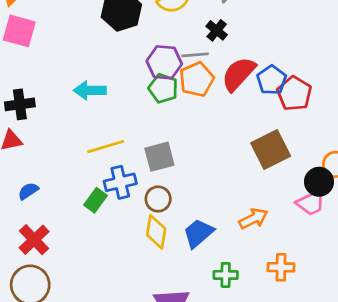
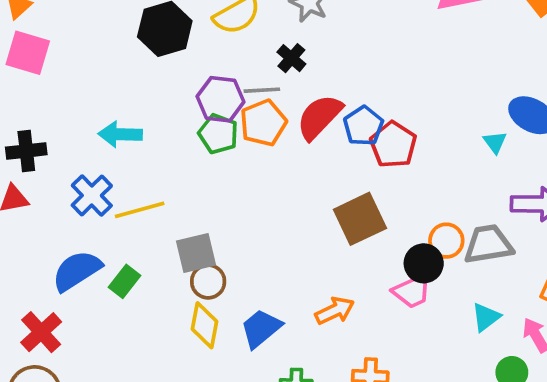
gray square: (159, 157) -> (196, 253), moved
blue cross: (120, 182) -> (92, 195), moved, turned -32
blue semicircle: (28, 191) -> (77, 271), moved, size x1.8

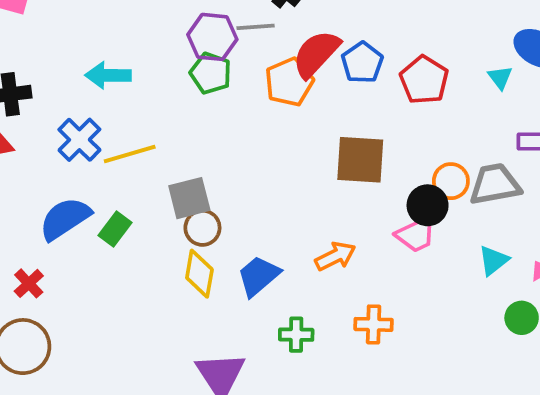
orange pentagon: (263, 123) -> (289, 82), moved
red pentagon: (393, 145) -> (424, 80), moved
brown square: (360, 219) -> (360, 160), turned 30
red cross: (41, 332) -> (29, 283), size x0.7

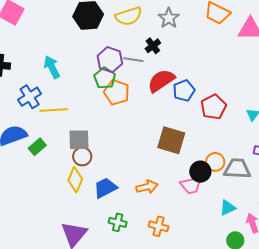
cyan arrow: (108, 75) -> (52, 67), turned 50
orange pentagon: (289, 82) -> (117, 92), moved, turned 30

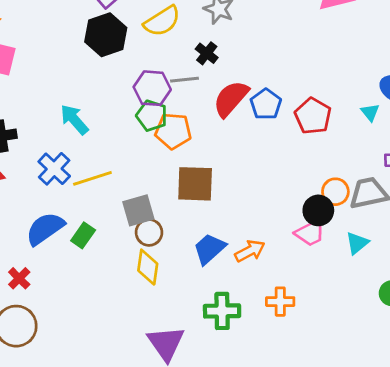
brown square: (171, 140) -> (195, 184), moved
blue trapezoid: (105, 188) -> (209, 249), moved
cyan triangle: (228, 208) -> (357, 243), moved
green cross: (118, 222) -> (222, 311), size x1.4

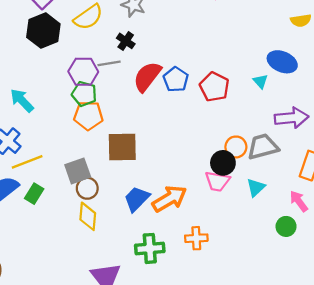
orange pentagon: (173, 131) -> (88, 115), moved
yellow line: (92, 178) -> (27, 162), moved
pink trapezoid: (310, 233) -> (217, 181), turned 40
orange arrow: (250, 251) -> (170, 199), size x1.4

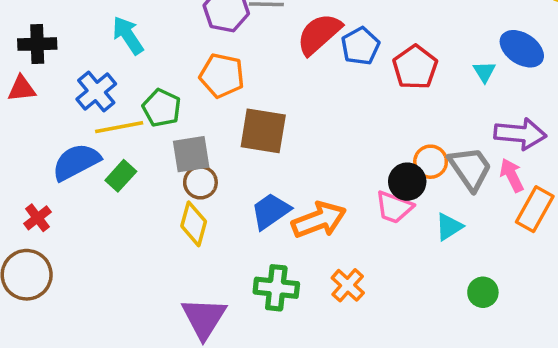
green pentagon: (84, 94) -> (162, 108), moved
gray trapezoid: (263, 147) -> (470, 168), turned 60
pink arrow: (299, 201) -> (512, 175), moved
orange cross: (196, 238) -> (348, 285), turned 35

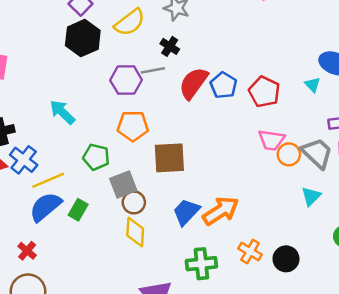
blue cross: (96, 91) -> (24, 160), moved
yellow line: (119, 127) -> (48, 180), moved
black circle: (407, 182) -> (286, 259), moved
pink trapezoid: (394, 207) -> (271, 140), moved

